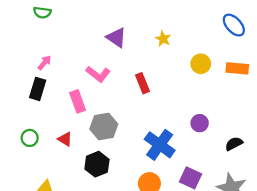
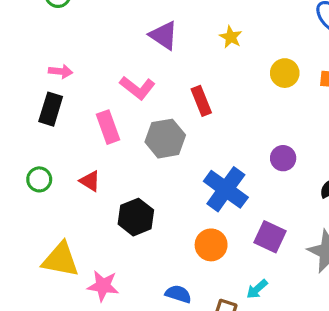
pink arrow: (44, 63) -> (61, 71), turned 56
gray hexagon: (104, 127) -> (165, 139), moved

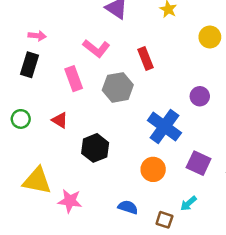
purple circle: (283, 158) -> (200, 96), moved

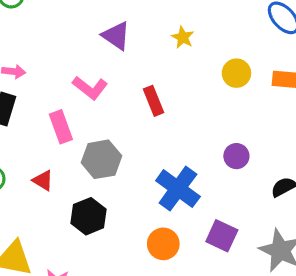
gray hexagon: (118, 87) -> (101, 159), moved
purple circle: (200, 96) -> (236, 156), moved

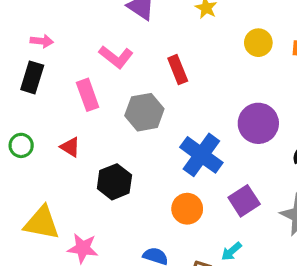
purple circle: (236, 156) -> (258, 123), size x1.6
gray hexagon: (101, 159) -> (144, 112), moved
purple square: (222, 236) -> (244, 201), turned 32

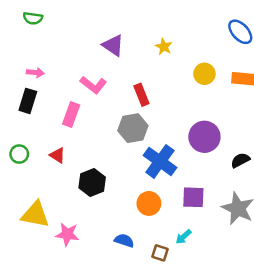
pink rectangle: (88, 95) -> (71, 115), turned 40
gray hexagon: (144, 112) -> (133, 128), moved
purple square: (244, 201) -> (193, 197), turned 35

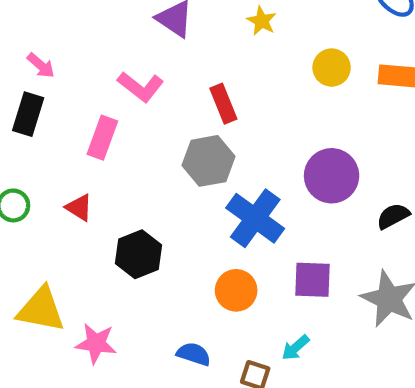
pink arrow: (35, 73) -> (41, 65), turned 35

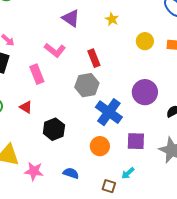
pink rectangle: (102, 138) -> (37, 74), turned -42
blue semicircle: (194, 354) -> (71, 173), moved

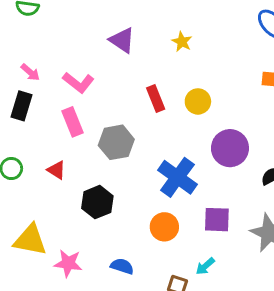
yellow circle: (145, 41) -> (198, 101), moved
pink L-shape: (55, 50) -> (78, 83), moved
gray hexagon: (87, 85) -> (116, 142), moved

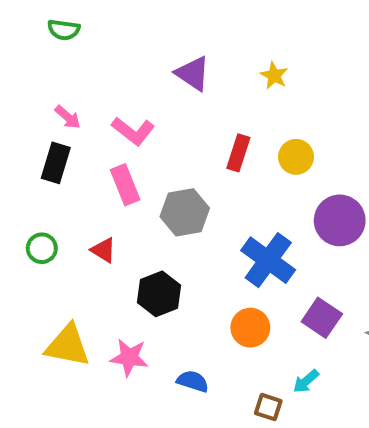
red rectangle: (156, 99) -> (238, 153), turned 40
purple square: (217, 220) -> (322, 318), turned 32
pink star: (68, 263) -> (129, 357), moved

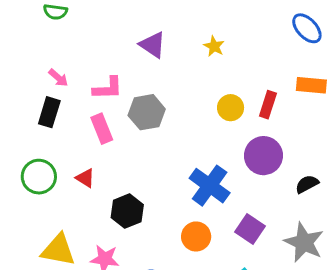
pink L-shape: (133, 131) -> (108, 88), turned -40
red rectangle: (238, 153) -> (268, 105), moved
gray hexagon: (185, 212) -> (147, 112), moved
green circle: (42, 248) -> (39, 177), size x1.5

